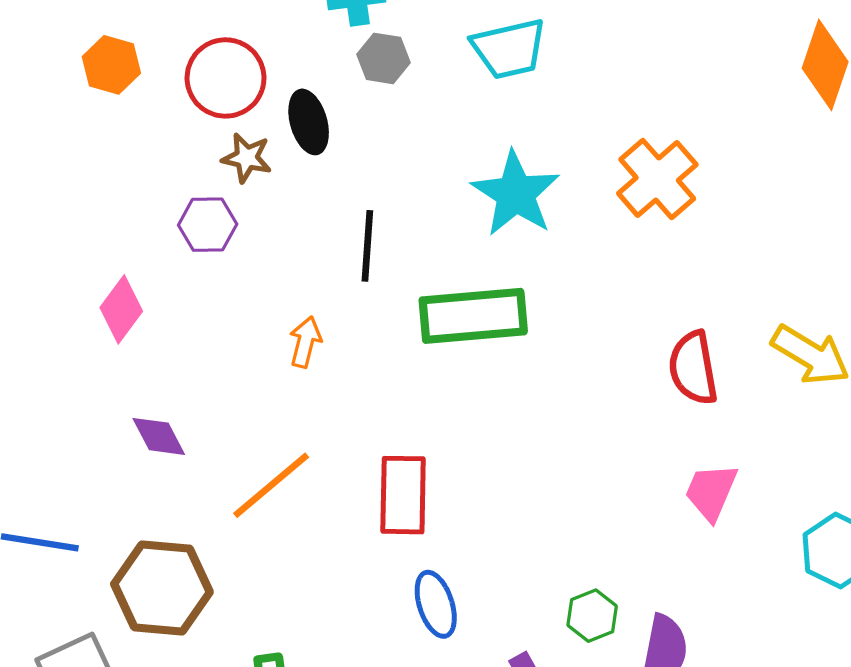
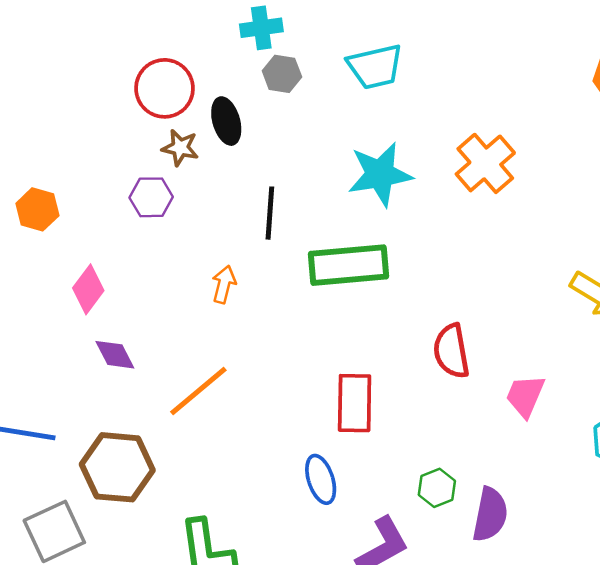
orange hexagon: (111, 65) -> (37, 209), moved
cyan star: (516, 194) -> (380, 174), turned 30
pink diamond: (121, 309) -> (88, 289), moved
red semicircle: (693, 368) -> (451, 351), moved
red rectangle: (403, 495) -> (355, 403), moved

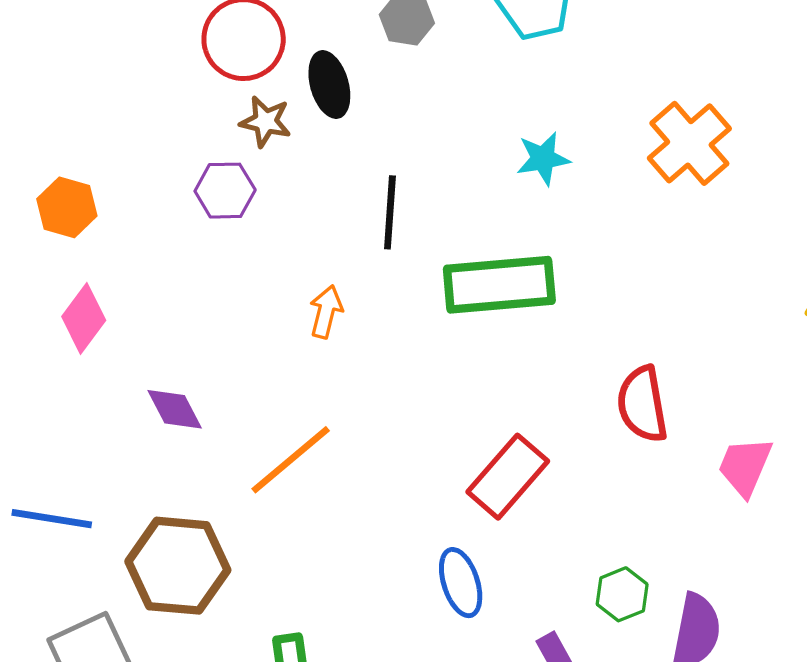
cyan star: (380, 174) -> (543, 159), size x0.6
pink diamond: (88, 289) -> (84, 318), moved
red rectangle: (355, 403) -> (508, 477), turned 40

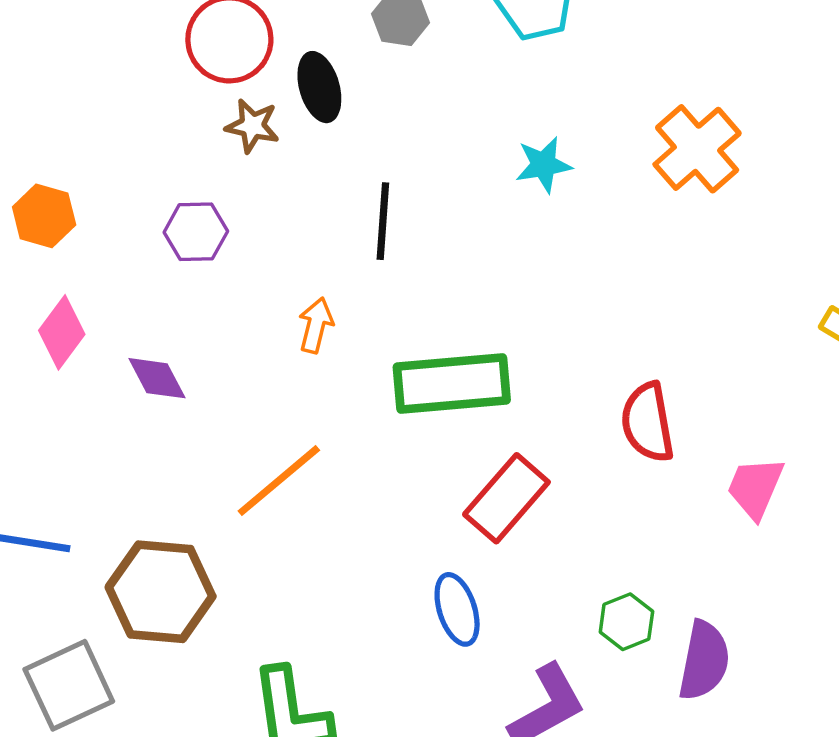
purple hexagon: (225, 191) -> (196, 232), moved
green rectangle: (499, 285) -> (452, 384), moved
purple diamond: (175, 409) -> (157, 378), moved

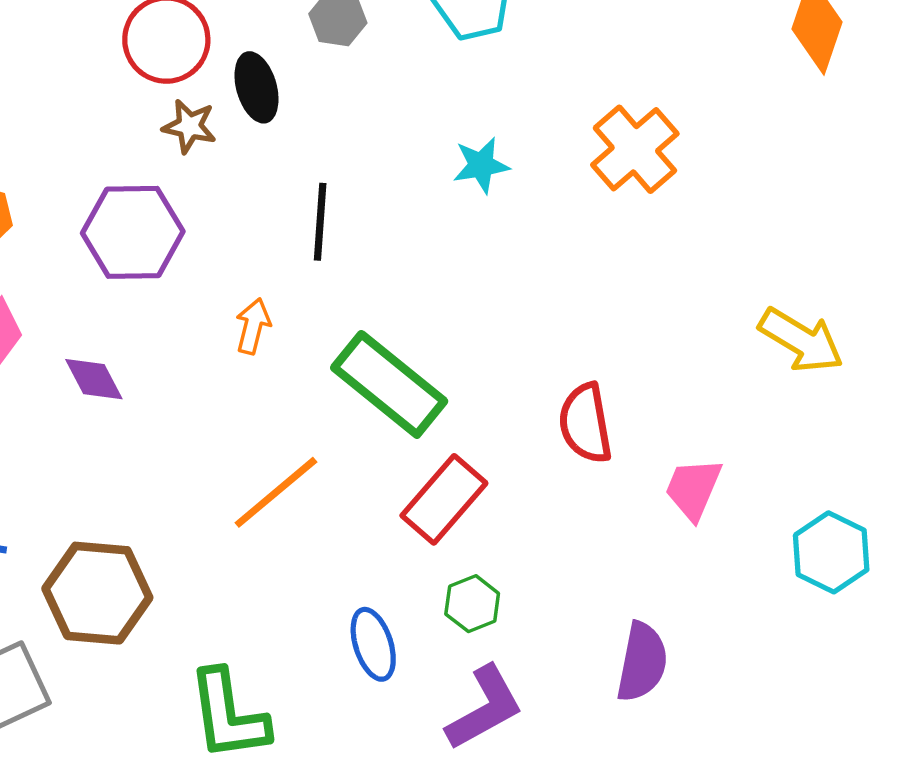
purple hexagon: (196, 232) -> (133, 232), size x1.6
green rectangle: (452, 384) -> (389, 384), turned 44
orange line: (279, 481) -> (276, 492), moved
blue ellipse: (457, 609) -> (373, 644), moved
green hexagon: (626, 622) -> (472, 604), moved

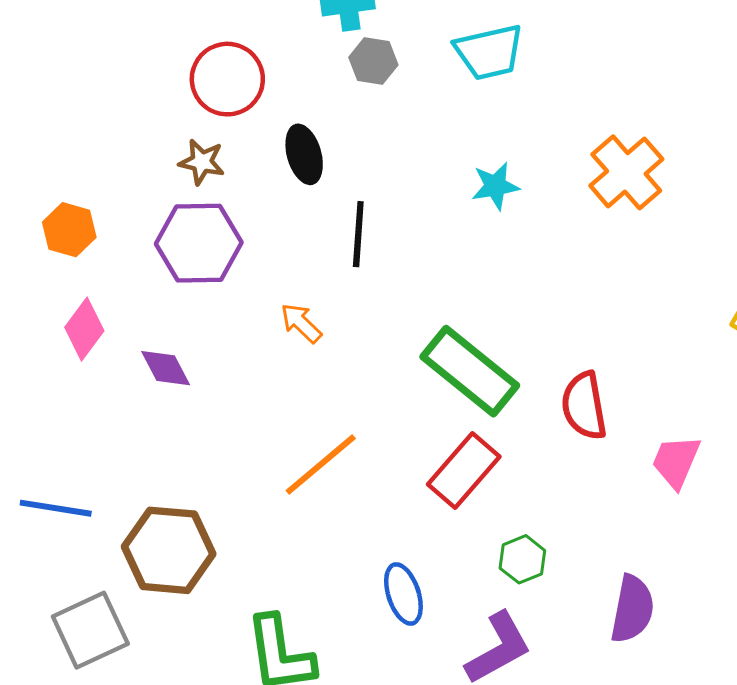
black ellipse: (257, 87) -> (304, 154), moved
brown star: (189, 126) -> (202, 162), moved
orange arrow: (253, 326) -> (301, 323), turned -60
green rectangle: (389, 384) -> (470, 371), moved
green hexagon: (472, 604) -> (522, 559), moved

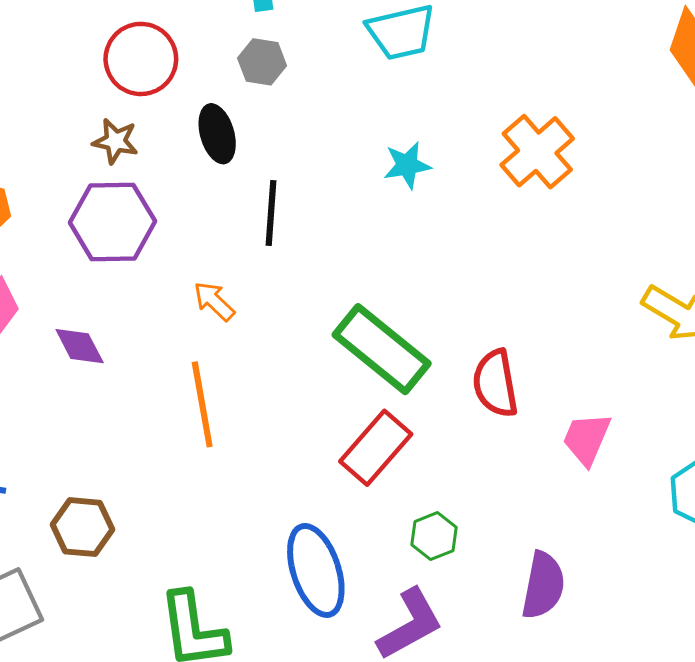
gray hexagon: (373, 61) -> (262, 62), moved
orange line: (321, 465) -> (202, 404), moved, turned -60
brown hexagon: (169, 550) -> (83, 527), size x0.7
blue ellipse: (403, 594) -> (316, 570), size x1.5

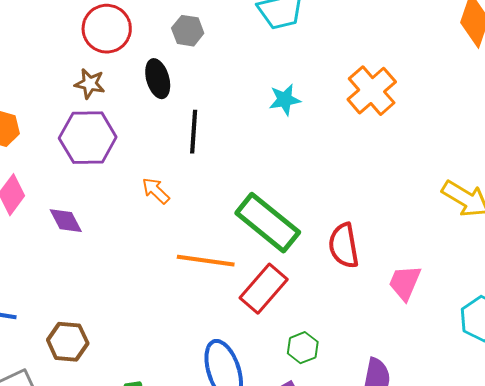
orange line: (202, 404) -> (206, 261), moved, turned -72

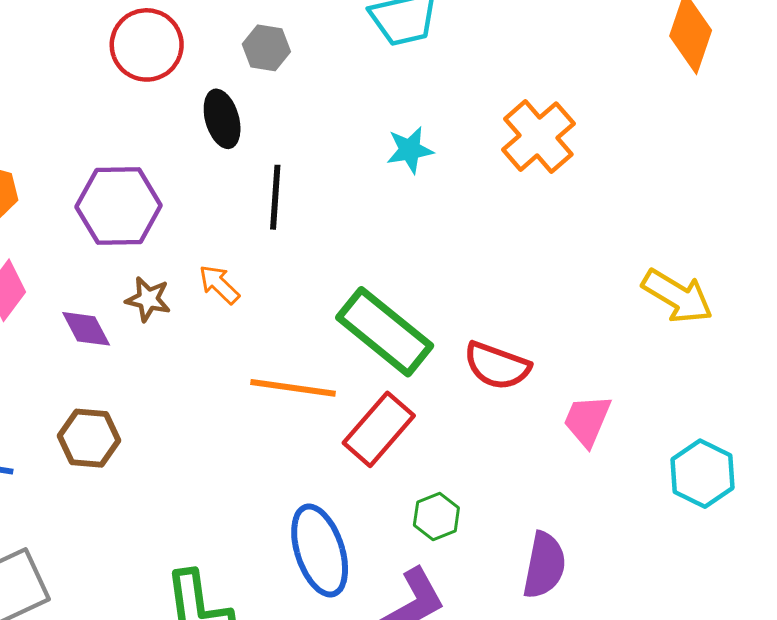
brown star: (90, 84) -> (148, 299), moved
red semicircle: (344, 246) -> (497, 366), turned -60
brown hexagon: (68, 342) -> (89, 438), moved

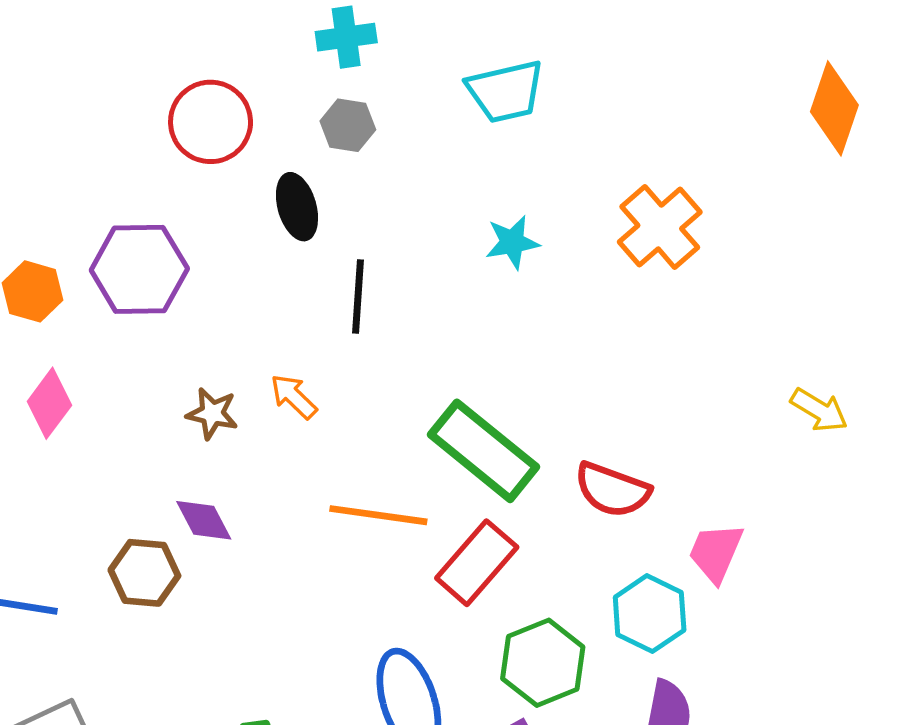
purple hexagon: (119, 206) -> (139, 269), moved
yellow arrow: (677, 296) -> (819, 410), size x0.7
purple diamond: (86, 329) -> (204, 520), moved
cyan hexagon: (702, 474) -> (650, 614), moved
green hexagon: (436, 517) -> (543, 663), size x1.6

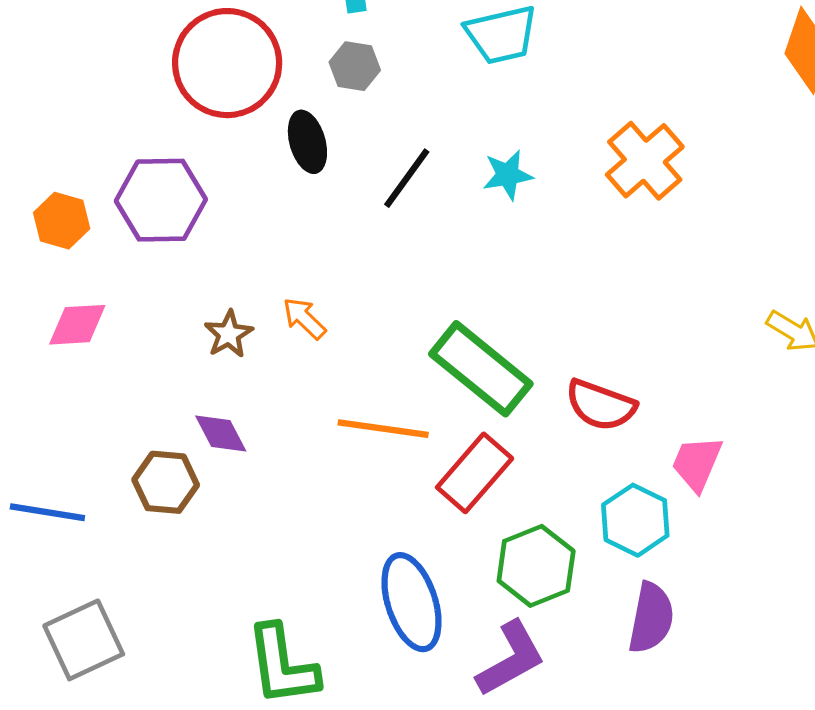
red circle: (211, 122) -> (227, 63), size x1.4
black line: (358, 297) -> (407, 178), moved, turned 32
pink diamond: (49, 403) -> (77, 325), turned 50
brown star: (212, 413) -> (229, 334), turned 30

